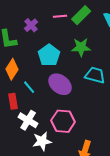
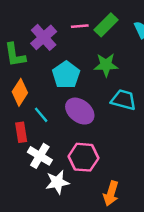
purple cross: (31, 25) -> (44, 37), size x1.5

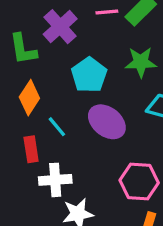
white cross: (40, 156) -> (55, 180), turned -35
pink hexagon: (84, 157) -> (139, 182), moved

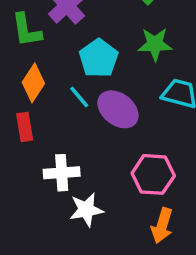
cyan line: (57, 127) -> (79, 97), moved
red rectangle: (31, 149) -> (25, 127), moved

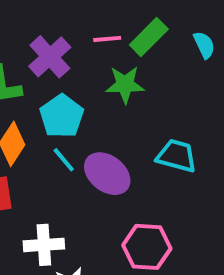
green star: (155, 44) -> (125, 85), moved
cyan pentagon: (99, 58) -> (62, 116), moved

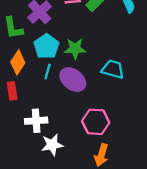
green star: (125, 85) -> (75, 49), moved
cyan line: (64, 160) -> (48, 71), turned 56

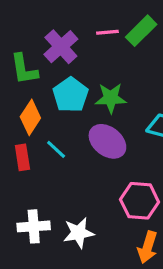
cyan line: (48, 71) -> (56, 149), moved, turned -63
white cross: (36, 121) -> (34, 226), moved

